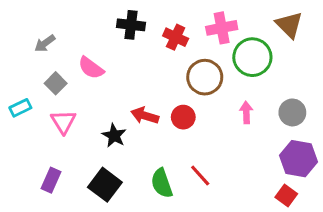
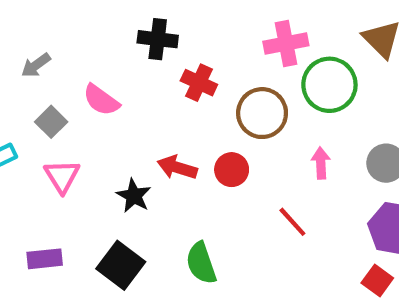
red cross: (176, 37) -> (199, 83), moved
red line: (200, 175) -> (292, 222), moved
purple rectangle: (51, 180) -> (45, 259), turned 60

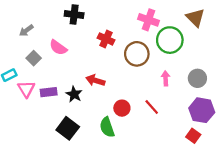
black cross: (158, 39) -> (74, 15), moved
pink cross: (286, 43) -> (149, 20), turned 30
red circle: (232, 170) -> (122, 108), moved
pink triangle: (62, 176) -> (26, 89), moved
purple rectangle: (45, 259) -> (49, 92), moved

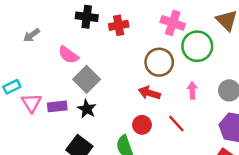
red cross: (106, 39) -> (119, 25), moved, turned -35
gray square: (34, 58) -> (87, 79), moved, size x1.5
red arrow: (95, 80) -> (149, 93), moved

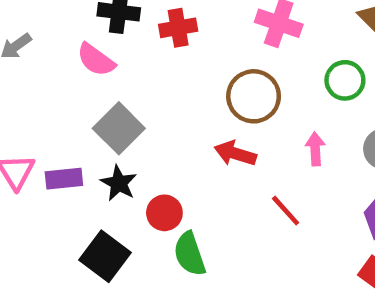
green circle: (197, 46) -> (345, 80), moved, size x0.7
pink semicircle: (68, 55) -> (96, 60), moved
red circle: (142, 125) -> (164, 213), moved

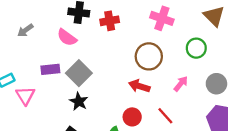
pink arrow: (315, 149) -> (181, 84), turned 42
purple rectangle: (64, 179) -> (50, 69), moved
red circle: (164, 213) -> (132, 117), moved

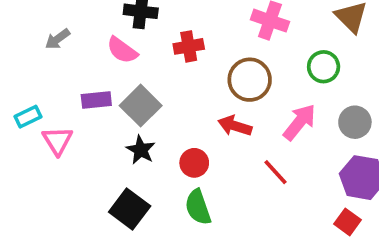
red cross: (110, 21) -> (189, 46), moved
pink arrow: (181, 84) -> (300, 122), size x1.5
red circle: (132, 117) -> (194, 163), moved

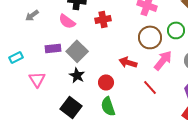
brown circle: (250, 80) -> (150, 37), moved
pink triangle: (58, 141) -> (37, 79), moved

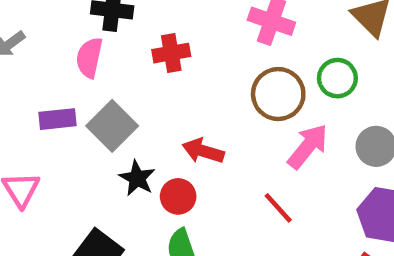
pink semicircle: (67, 21) -> (89, 58), turned 66
red arrow: (128, 62) -> (203, 151), moved
black star: (77, 75) -> (137, 178), moved

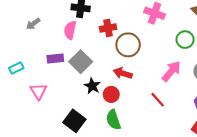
brown circle: (278, 94) -> (128, 45), moved

